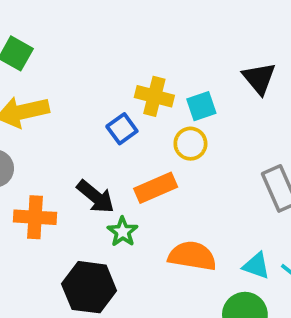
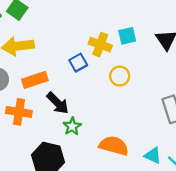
cyan square: (201, 106) -> (127, 36), moved
orange rectangle: (156, 188) -> (35, 80), moved

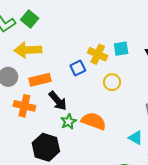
orange semicircle: (114, 146) -> (94, 121), moved
cyan triangle: (153, 156) -> (136, 138), moved

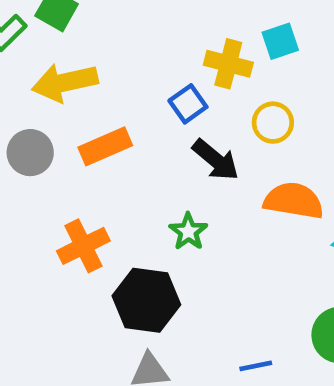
black arrow: (58, 101) -> (216, 160), moved
orange cross: (24, 106) -> (83, 246), moved, turned -30
orange semicircle: (94, 121) -> (294, 201), moved

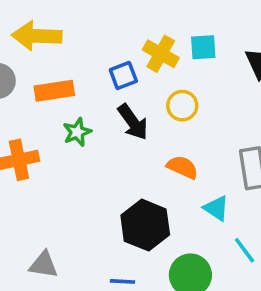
orange semicircle: (294, 201) -> (182, 167), size x0.7
green star: (188, 232) -> (77, 132), moved
black hexagon: (146, 300) -> (145, 225), moved

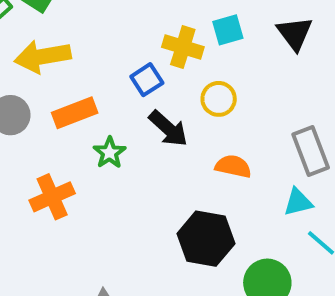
cyan triangle: (216, 208) -> (298, 202), moved, turned -36

